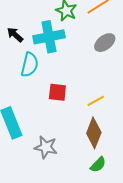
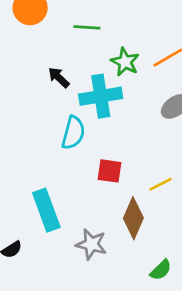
black arrow: (15, 35) -> (59, 77), moved
brown diamond: (94, 133) -> (133, 218), moved

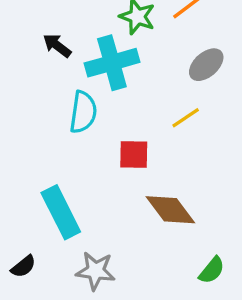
yellow line: (160, 184) -> (186, 118), moved
brown diamond: (133, 218) -> (170, 210), turned -54
gray star: (91, 244) -> (96, 271), moved

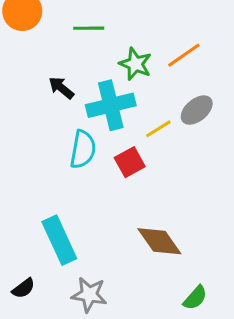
yellow line: (186, 118) -> (158, 129), moved
red square: (134, 154) -> (130, 162), moved, turned -32

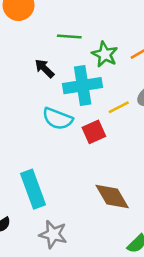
green line: (89, 28) -> (69, 36), moved
cyan semicircle: (83, 149) -> (58, 119), turned 96

